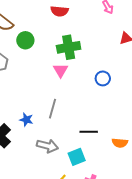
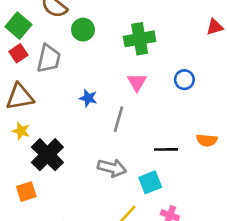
pink triangle: (61, 70) -> (137, 82), moved
blue star: (26, 120) -> (88, 98), moved
orange semicircle: (120, 143) -> (207, 140), moved

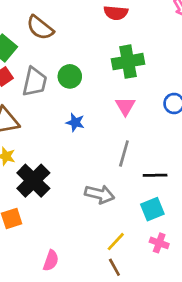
green circle: (83, 30) -> (70, 76), moved
gray line: (119, 119) -> (124, 154), moved
cyan square: (150, 182) -> (152, 209), moved

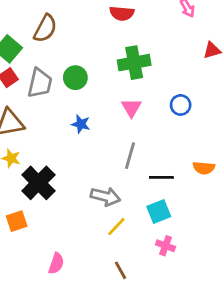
brown semicircle: (40, 28) -> (45, 28), turned -100
yellow line: (116, 242) -> (116, 227), moved

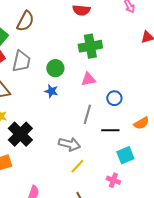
green circle: (75, 78) -> (55, 68), moved
blue circle: (181, 105) -> (114, 98), moved
pink triangle: (131, 108) -> (88, 79), turned 49
orange semicircle: (204, 168) -> (141, 123), turned -35
cyan square: (159, 212) -> (125, 155), moved

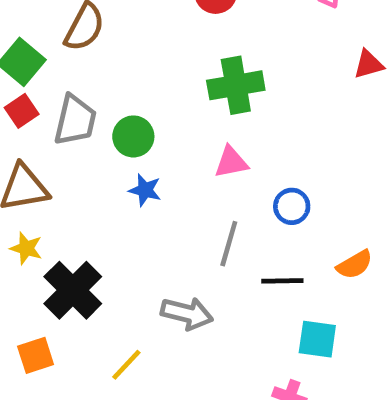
green circle: (55, 68) -> (133, 136), moved
cyan square: (125, 155) -> (317, 339), turned 30
yellow line: (77, 166) -> (126, 365), moved

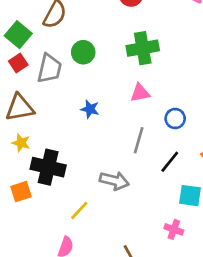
green circle: (133, 136) -> (83, 52), moved
black line: (282, 281) -> (170, 162), turned -50
black cross: (73, 290) -> (48, 167), turned -32
orange square: (36, 355) -> (21, 192), moved

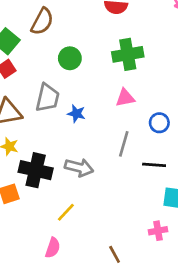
gray trapezoid: (49, 68) -> (47, 98), moved
black line: (170, 162) -> (154, 165), turned 55
gray arrow: (114, 181) -> (79, 168), moved
pink cross: (174, 229) -> (158, 231), turned -30

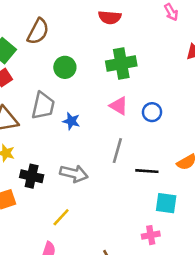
pink triangle: (125, 98) -> (119, 106), turned 42
blue circle: (159, 123) -> (152, 112), moved
black cross: (36, 170) -> (32, 176), size x0.7

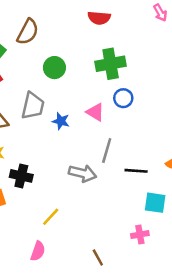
pink triangle: (119, 106) -> (95, 112), moved
blue circle: (152, 112) -> (123, 98), moved
gray arrow: (74, 174) -> (83, 173), moved

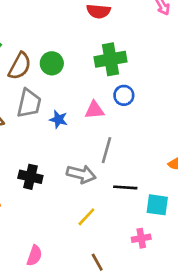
brown semicircle: (28, 32) -> (20, 66), moved
pink triangle: (95, 112) -> (94, 110), turned -36
black line: (136, 171) -> (125, 187), moved
black cross: (21, 176) -> (30, 177), moved
yellow line: (51, 217) -> (86, 217), moved

